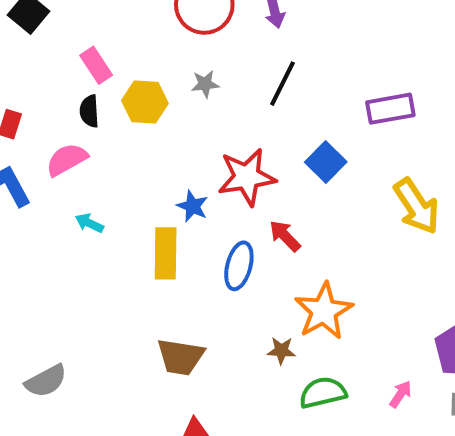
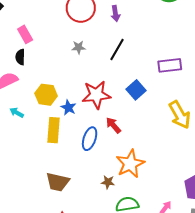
yellow hexagon: (145, 102) -> (46, 95), moved

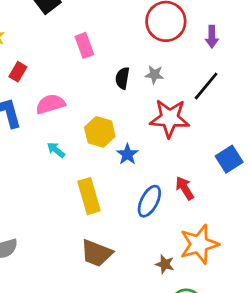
black semicircle: (20, 57) -> (122, 78), moved
blue square: (136, 90) -> (229, 159), moved
red star: (96, 95) -> (170, 118), moved
yellow rectangle: (54, 130) -> (89, 196), moved, turned -30

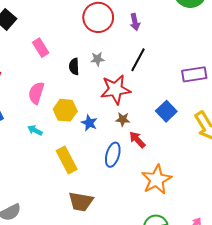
pink semicircle: (50, 104) -> (36, 93), moved, turned -45
brown star: (165, 264) -> (123, 119), moved

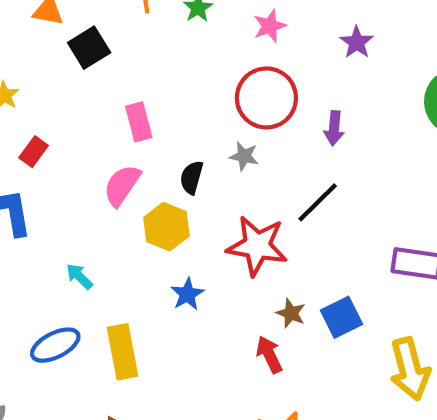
gray star: (97, 59) -> (244, 156), moved
pink semicircle: (36, 93) -> (122, 185), moved
yellow hexagon: (65, 110) -> (166, 227), moved
brown star: (123, 119) -> (291, 313), moved
blue ellipse: (113, 155) -> (55, 345), moved, turned 30

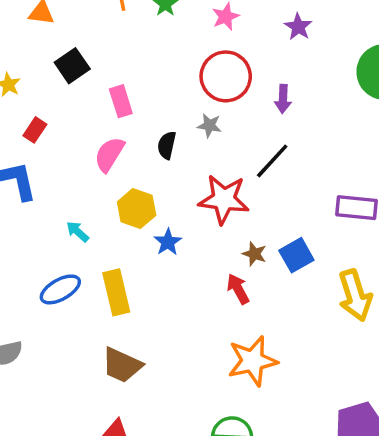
black square: (89, 48) -> (72, 66), moved
yellow hexagon: (166, 227) -> (137, 209), moved

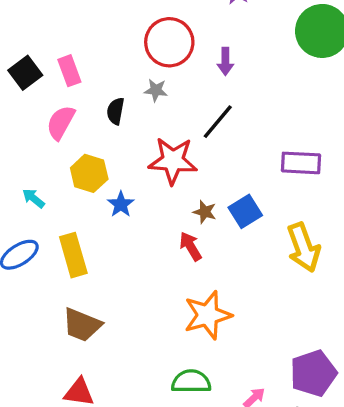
black square: (72, 66) -> (25, 73), moved

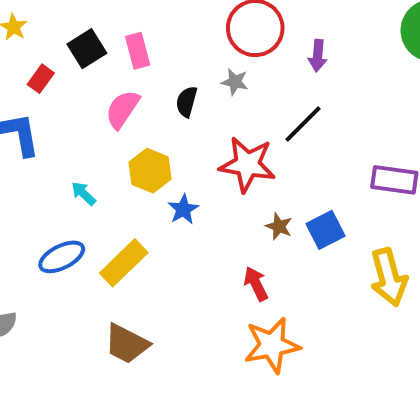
red arrow: (190, 246) -> (256, 284), moved
yellow rectangle: (73, 255) -> (124, 263), turned 57

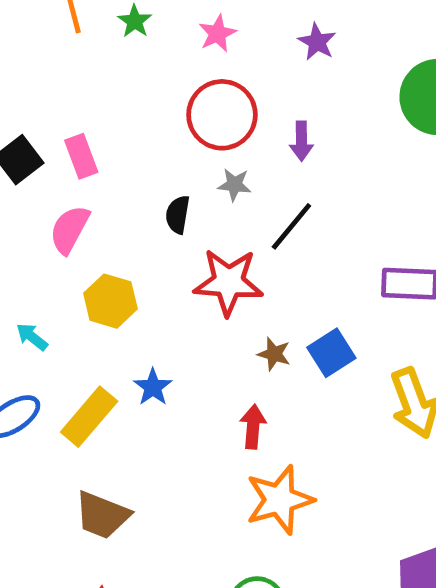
gray star: (235, 82) -> (234, 185), moved
black semicircle: (187, 102) -> (178, 215), moved
blue star: (183, 209) -> (153, 387), moved
red arrow: (256, 284) -> (253, 427), turned 36

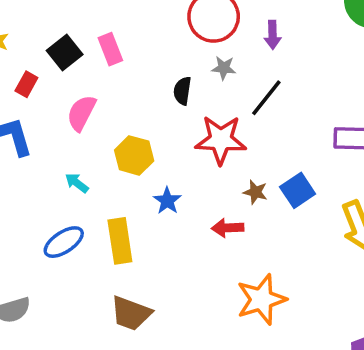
pink semicircle: (70, 229) -> (81, 113), moved
blue star: (153, 387) -> (167, 201), moved
yellow rectangle: (89, 417) -> (120, 241), turned -48
red arrow: (253, 427) -> (228, 228), moved, turned -96

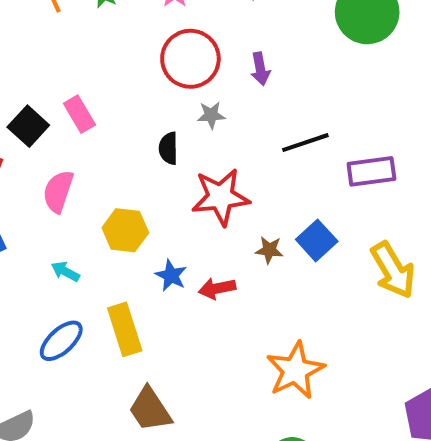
black line: (266, 98) -> (305, 143), moved, turned 42
red arrow: (228, 228) -> (217, 288), moved
brown trapezoid: (131, 313) -> (150, 409), turned 45

